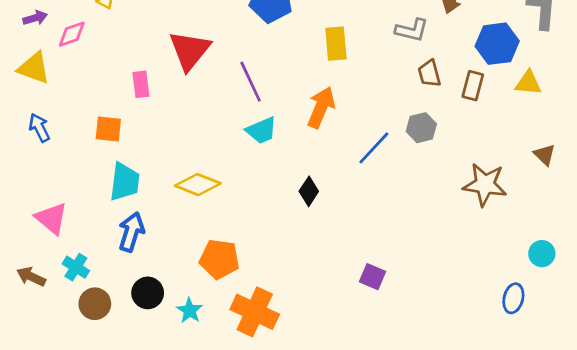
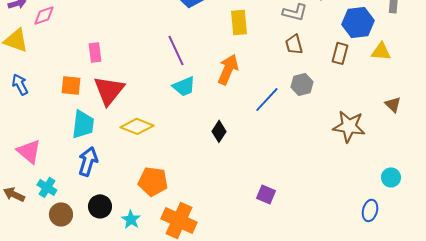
red triangle: (190, 50) -> (109, 90), moved
brown trapezoid: (429, 73) -> (294, 44), moved

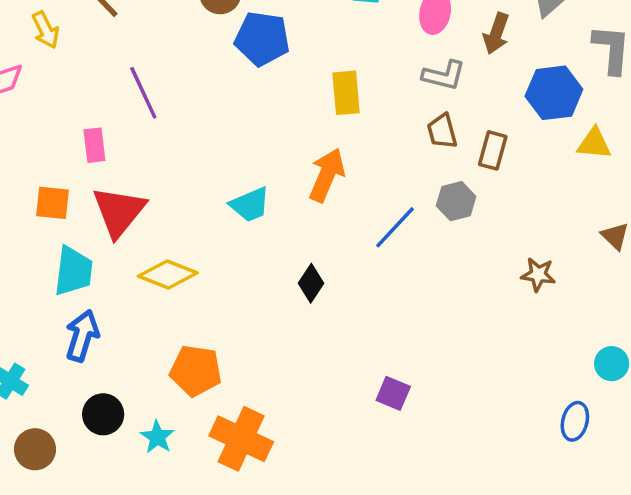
purple line: (176, 50) -> (143, 93), moved
brown rectangle: (340, 53) -> (493, 150), moved
brown star: (349, 126) -> (538, 275), size x0.6
brown circle: (61, 214) -> (35, 449), moved

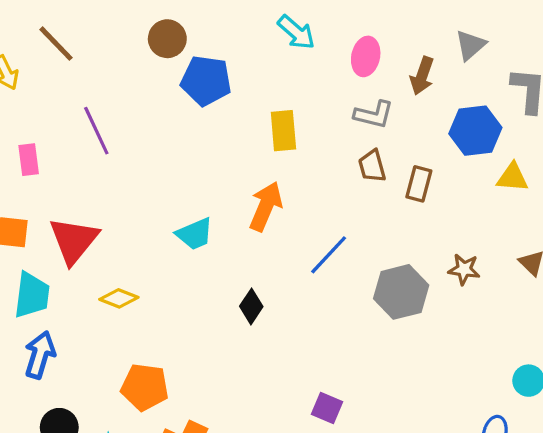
pink rectangle: (94, 145) -> (29, 160), moved
gray hexagon: (456, 201) -> (401, 292), moved, size x1.5
yellow diamond: (168, 275) -> (119, 298), size x0.7
brown star: (538, 275) -> (464, 269), moved

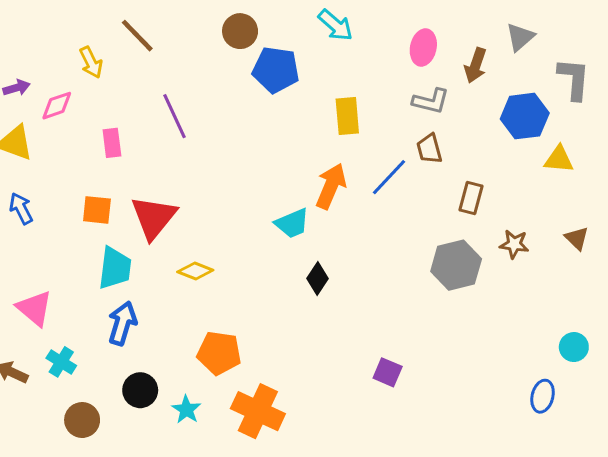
cyan arrow: (296, 32) -> (335, 25), moved
brown rectangle: (419, 184) -> (471, 198), moved
cyan trapezoid: (195, 234) -> (292, 223), moved
blue line: (329, 255) -> (389, 177), moved

